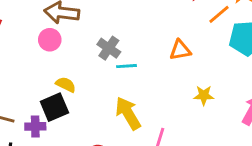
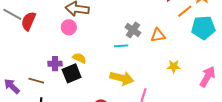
gray cross: (109, 48) -> (133, 30), moved
yellow arrow: (128, 113) -> (122, 78), turned 135
purple cross: (35, 126) -> (55, 64), moved

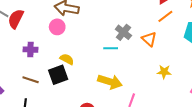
orange line: (185, 11) -> (165, 16), moved
orange triangle: (158, 35) -> (149, 39), turned 49
purple cross: (55, 64) -> (30, 50), moved
brown line: (36, 81) -> (31, 80), moved

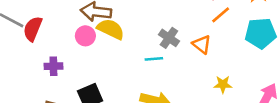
yellow semicircle: (67, 59) -> (111, 29), moved, size x1.5

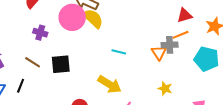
pink circle: (85, 36) -> (72, 17), size x1.6
gray cross: (169, 38) -> (170, 45), moved, turned 35

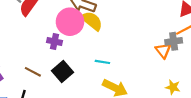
purple cross: (40, 33) -> (55, 41), moved
cyan line: (119, 52) -> (102, 62), moved
black square: (61, 64) -> (62, 71), turned -30

